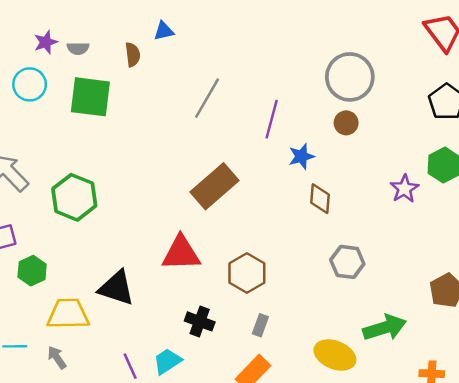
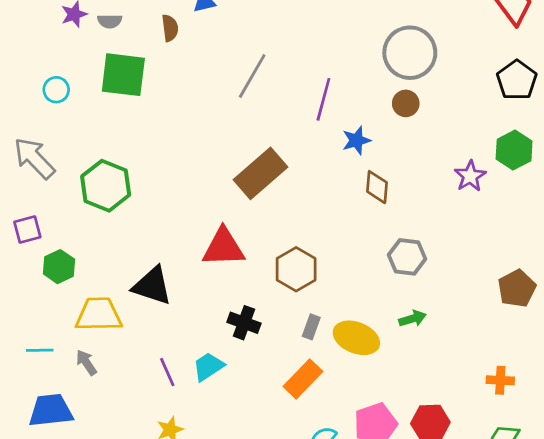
cyan circle: (30, 84) -> (56, 90), moved, size x0.7
green arrow: (385, 328) -> (413, 319), moved, size x0.6
yellow ellipse: (335, 355) -> (356, 338), moved

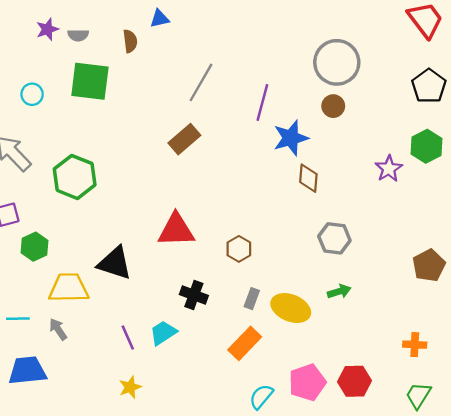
blue star: (356, 140) -> (291, 138), size x1.4
brown rectangle: (260, 173) -> (184, 139), moved, size x0.7
brown hexagon: (296, 269) -> (239, 249), size x0.7

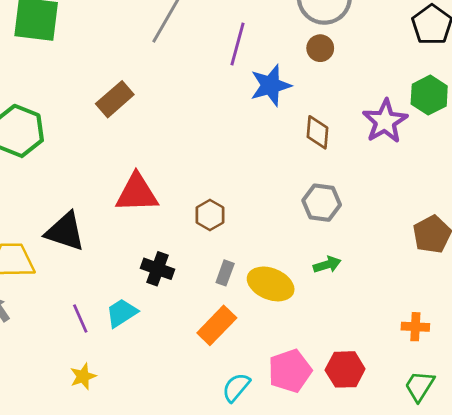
brown rectangle: (184, 139) -> (115, 99), moved
purple star: (389, 169) -> (385, 121), size x1.4
brown diamond: (308, 178) -> (317, 132), moved

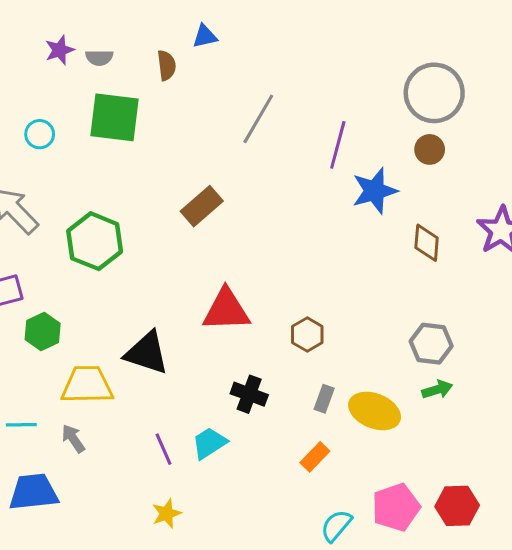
gray hexagon: (322, 203) -> (431, 344), moved
orange rectangle: (217, 325) -> (315, 457), size x0.7

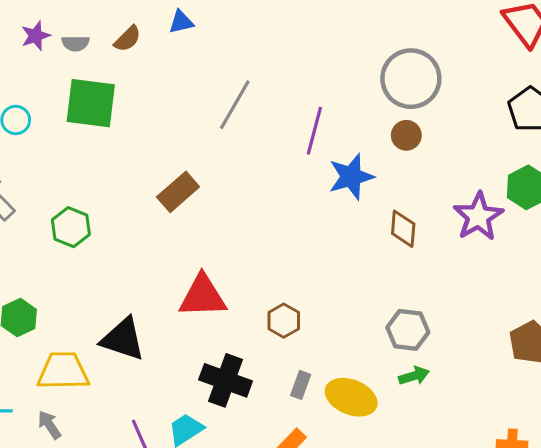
brown semicircle: (167, 65) -> (128, 39), moved, turned 52
green hexagon: (95, 241) -> (71, 227), size x0.7
black cross: (249, 394) -> (226, 380), size x1.4

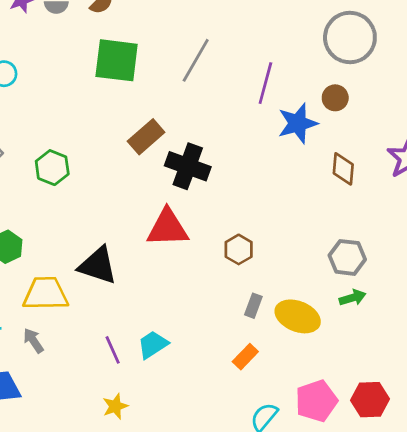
green square: (91, 103) -> (117, 60), moved
brown circle: (406, 135) -> (335, 98), moved
black cross: (226, 380) -> (188, 166), moved

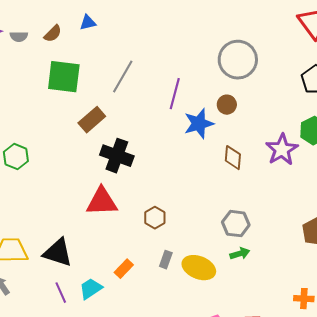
brown rectangle: (146, 137) -> (92, 120), moved
black triangle: (98, 265) -> (58, 253), moved
orange rectangle: (245, 357) -> (124, 269), moved

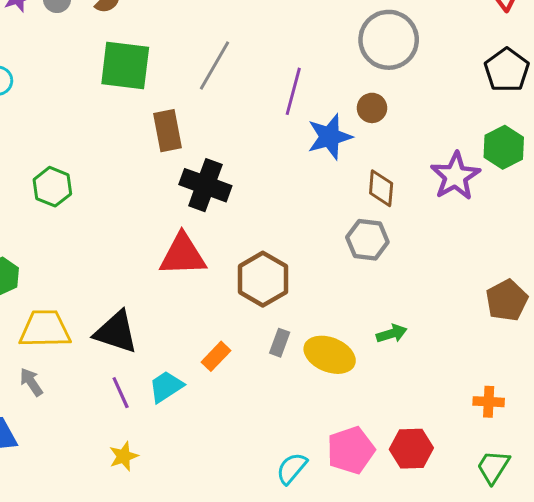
brown rectangle: (92, 120) -> (168, 131), turned -60
brown hexagon: (155, 218) -> (263, 279), size x1.6
gray hexagon: (236, 224) -> (367, 240), moved

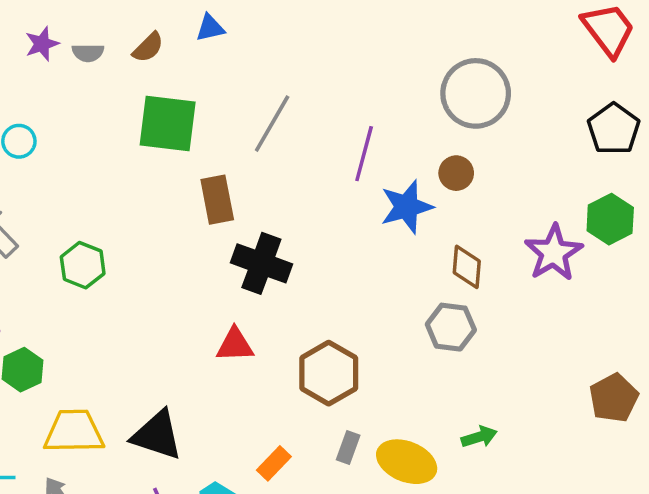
red triangle: (183, 255) -> (235, 345), size x0.7

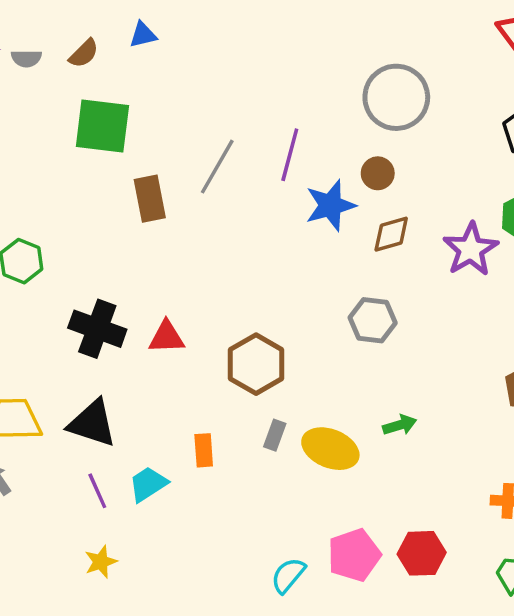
gray line: (272, 124) -> (217, 167), moved
black cross: (261, 263) -> (97, 329), moved
brown diamond: (467, 267) -> (391, 234), moved, turned 69
orange rectangle: (274, 463) -> (204, 450), turned -48

